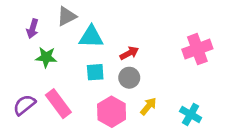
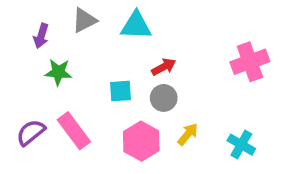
cyan triangle: (91, 37) -> (136, 26), moved

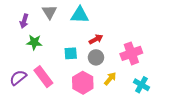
gray triangle: (84, 20) -> (49, 12), turned -35
pink cross: (250, 62) -> (131, 53), moved

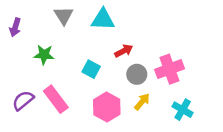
purple arrow: (24, 21) -> (15, 27), moved
cyan square: (71, 53) -> (91, 69), turned 32
gray circle: (96, 57) -> (137, 74), moved

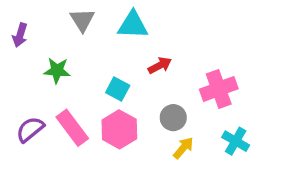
gray circle: (137, 74) -> (173, 118), moved
yellow arrow: (142, 102) -> (183, 148), moved
pink hexagon: (107, 107) -> (119, 129), moved

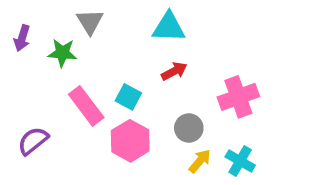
cyan triangle: (133, 25) -> (169, 27), moved
green star: (57, 70) -> (62, 53), moved
pink rectangle: (72, 128) -> (86, 106), moved
cyan cross: (236, 141) -> (240, 161), moved

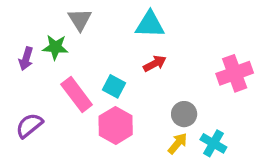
purple arrow: (22, 38) -> (26, 59), moved
pink cross: (238, 97) -> (235, 73), moved
gray circle: (189, 128) -> (184, 114), moved

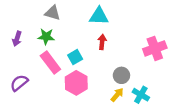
gray triangle: (80, 20) -> (53, 13), turned -42
green star: (55, 47) -> (46, 37), moved
red arrow: (155, 64) -> (102, 42), turned -56
cyan square: (114, 86) -> (75, 57), turned 32

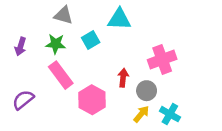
red arrow: (102, 42) -> (123, 78), moved
pink cross: (155, 48) -> (162, 59), moved
cyan square: (75, 57) -> (91, 40), moved

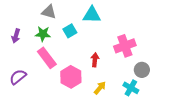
gray circle: (147, 91) -> (142, 70), moved
yellow arrow: (141, 114) -> (100, 88), moved

